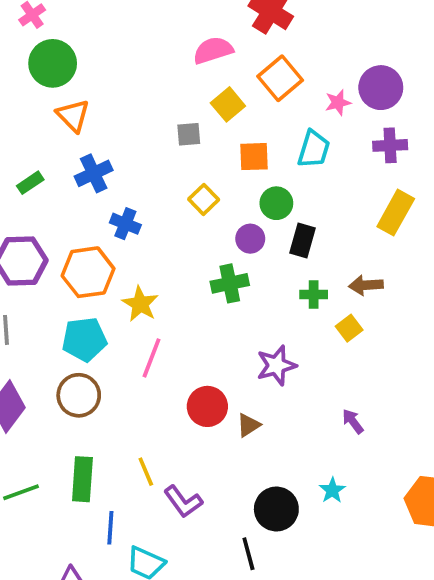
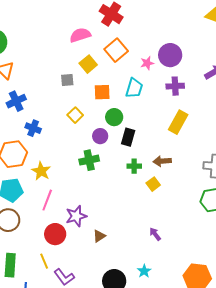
purple star: (276, 365) -> (76, 216), moved
red circle: (207, 406) -> (55, 234), moved

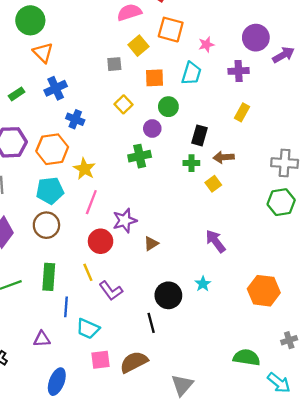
orange square: (116, 50) -> (171, 30), turned -35
purple circle: (170, 55) -> (256, 38), moved
yellow rectangle: (178, 122) -> (242, 112), size x0.7
black rectangle: (128, 137) -> (199, 135), moved
purple arrow: (155, 234) -> (216, 241), size x1.5

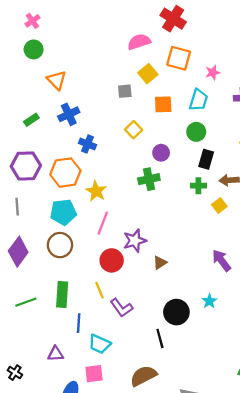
green circle: (30, 20) -> (34, 49), moved, size x0.7
green circle: (168, 107) -> (196, 132), moved
pink square: (101, 360) -> (94, 374), moved

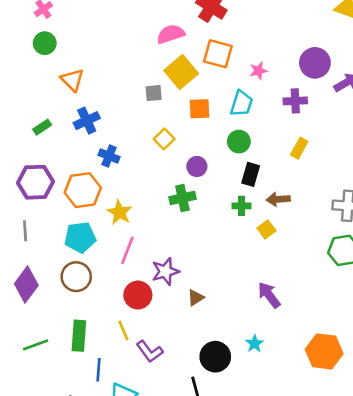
yellow square: (148, 74) -> (181, 72), size x1.4

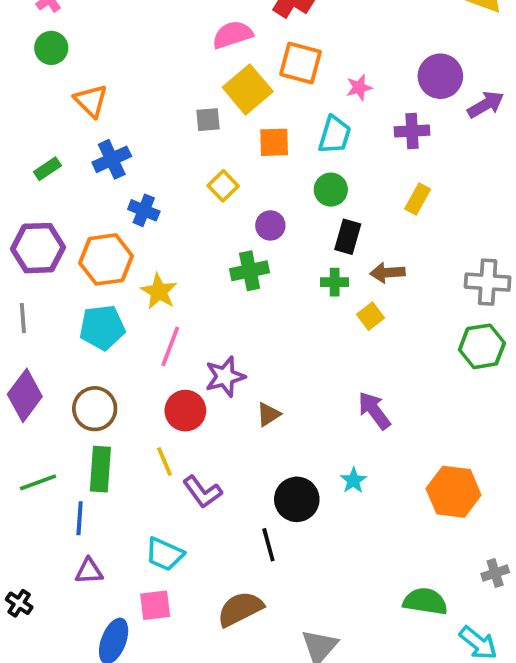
brown circle: (76, 277) -> (95, 409), moved
blue line: (99, 370) -> (80, 518), moved

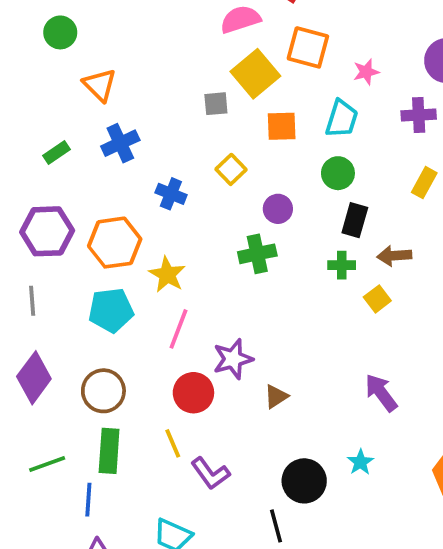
blue cross: (144, 210) -> (171, 194), moved

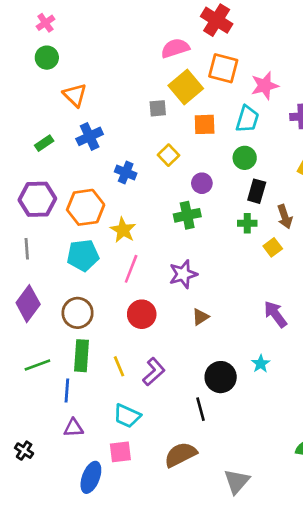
pink star: (366, 72) -> (265, 86), size x1.5
brown arrow: (394, 256) -> (285, 217), turned -105
purple star: (233, 359) -> (183, 274), moved
yellow line: (173, 443) -> (119, 366), moved
purple L-shape: (210, 473) -> (154, 372), turned -96

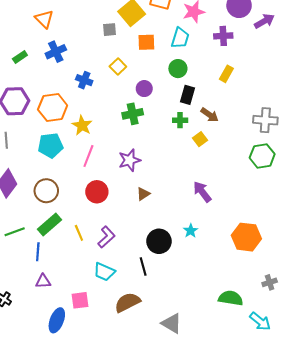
brown arrow: (285, 217) -> (210, 115), turned -36
green rectangle: (82, 356) -> (49, 224), turned 45
cyan trapezoid: (127, 416) -> (104, 272), moved
gray triangle: (237, 481) -> (172, 323), turned -40

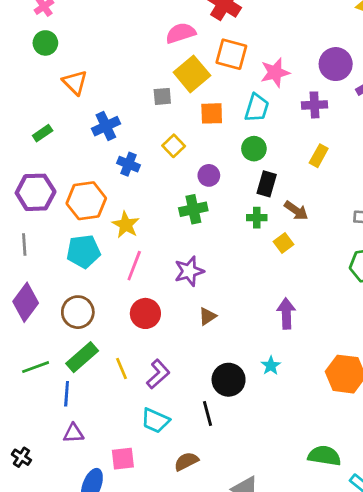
blue cross: (56, 52) -> (106, 126), moved
purple arrow: (202, 192) -> (286, 313), turned 35
brown semicircle: (127, 302) -> (186, 461), size x0.7

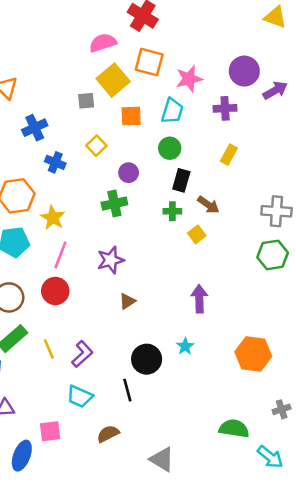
red circle: (145, 313) -> (55, 291), moved

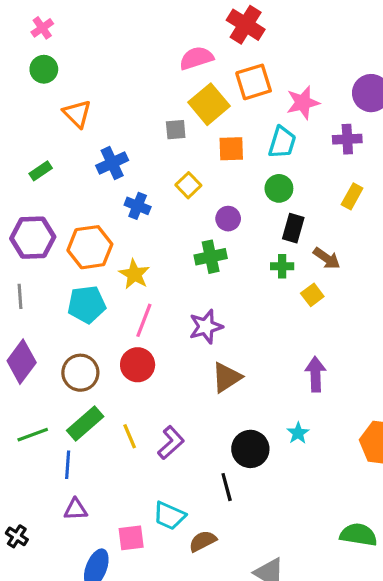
orange square: (149, 62) -> (254, 82), turned -32
brown triangle: (127, 301) -> (227, 377), size x1.5
cyan trapezoid: (80, 396) -> (169, 516), moved

